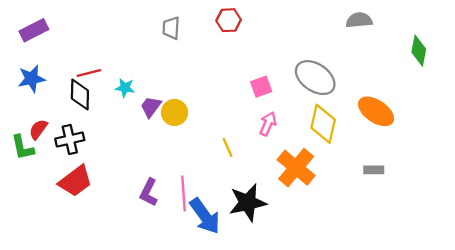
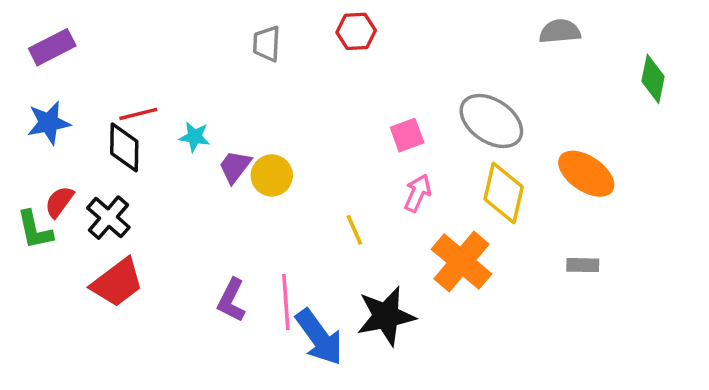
black cross: (70, 139) -> (108, 218), turned -36

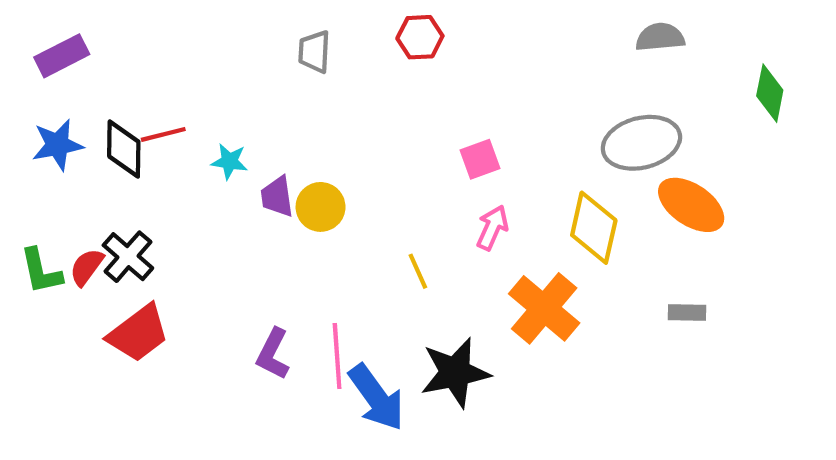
gray ellipse: (491, 121) -> (641, 143), moved, turned -48
black diamond: (124, 147) -> (124, 149), moved
purple trapezoid: (235, 167) -> (277, 197), turned -45
red semicircle: (59, 202) -> (87, 267), moved

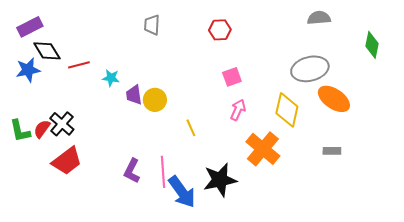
red hexagon: (420, 37) -> (220, 30), moved
black diamond: (124, 149) -> (47, 51), moved, turned -32
yellow line: (418, 271) -> (191, 128), moved

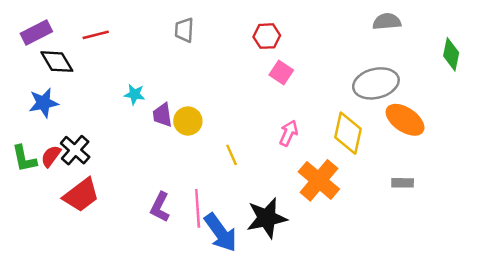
red line: (79, 65) -> (96, 35), moved
blue star: (28, 70) -> (44, 103), moved
pink square: (232, 77) -> (281, 72), moved, turned -36

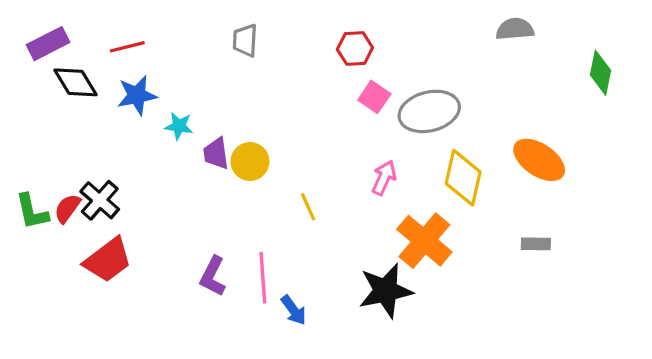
gray ellipse: (376, 83) -> (429, 111), moved
blue star: (44, 103) -> (137, 95), moved
black star: (267, 218) -> (386, 291), moved
blue arrow: (221, 233) -> (294, 310), size x0.6

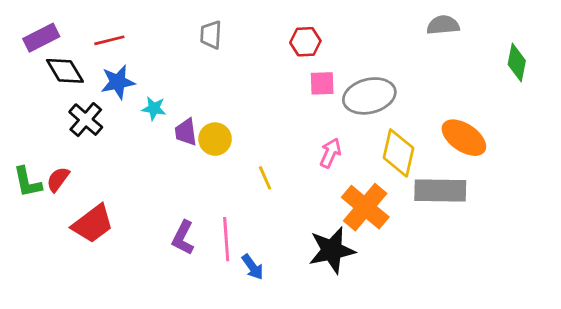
pink square: (374, 97) -> (322, 83), turned -36
black cross: (100, 200) -> (86, 120), moved
gray rectangle: (536, 244) -> (440, 190), moved, size x2.0

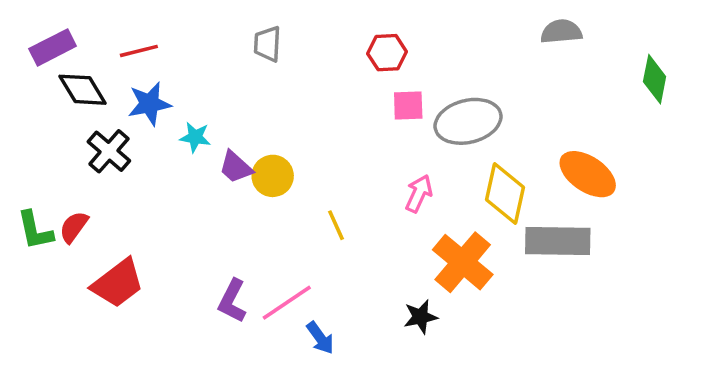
purple trapezoid: (186, 132) -> (236, 167), turned -40
pink line: (226, 239) -> (287, 303), turned 60
black star: (332, 250) -> (420, 317), size x0.6

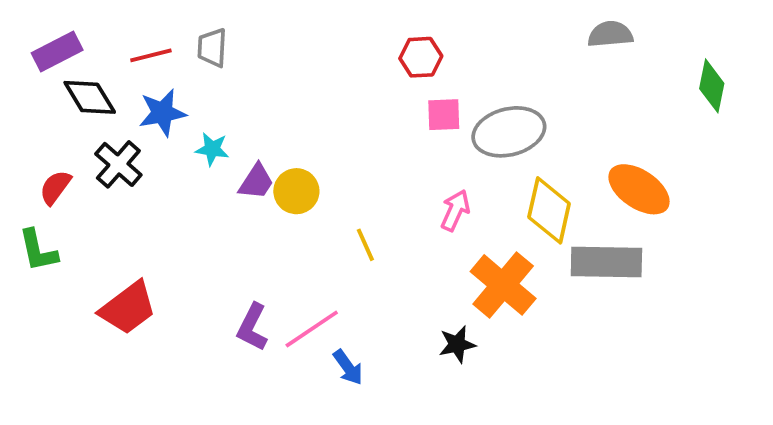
gray trapezoid: (267, 44) -> (212, 48), moved
purple trapezoid: (236, 167) -> (256, 182), turned -99
red semicircle: (74, 227) -> (55, 187), moved

